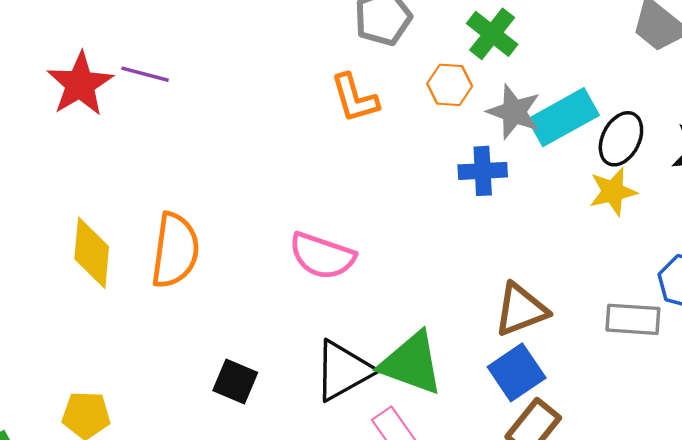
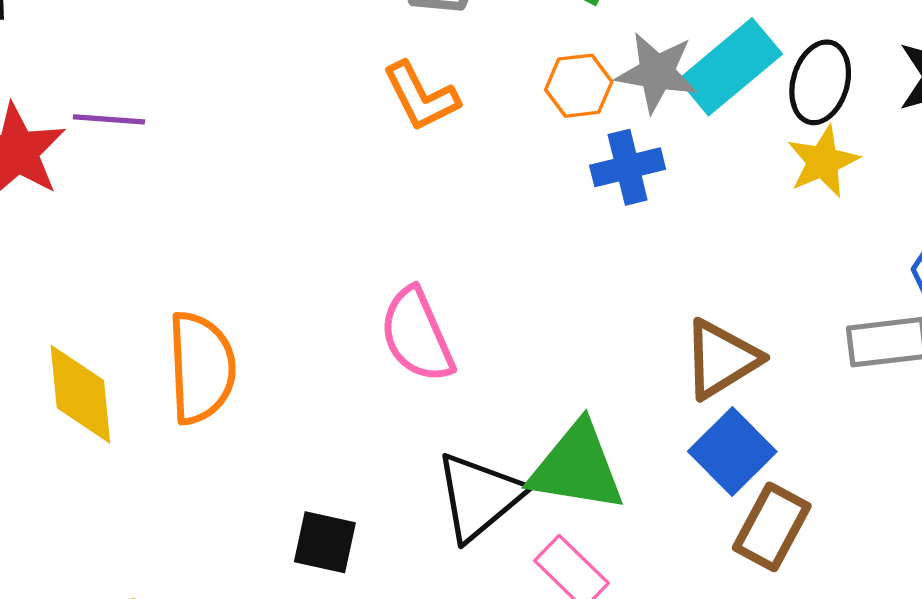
orange hexagon: (450, 85) -> (579, 86), moved
pink semicircle: (322, 256) -> (417, 335), turned 58

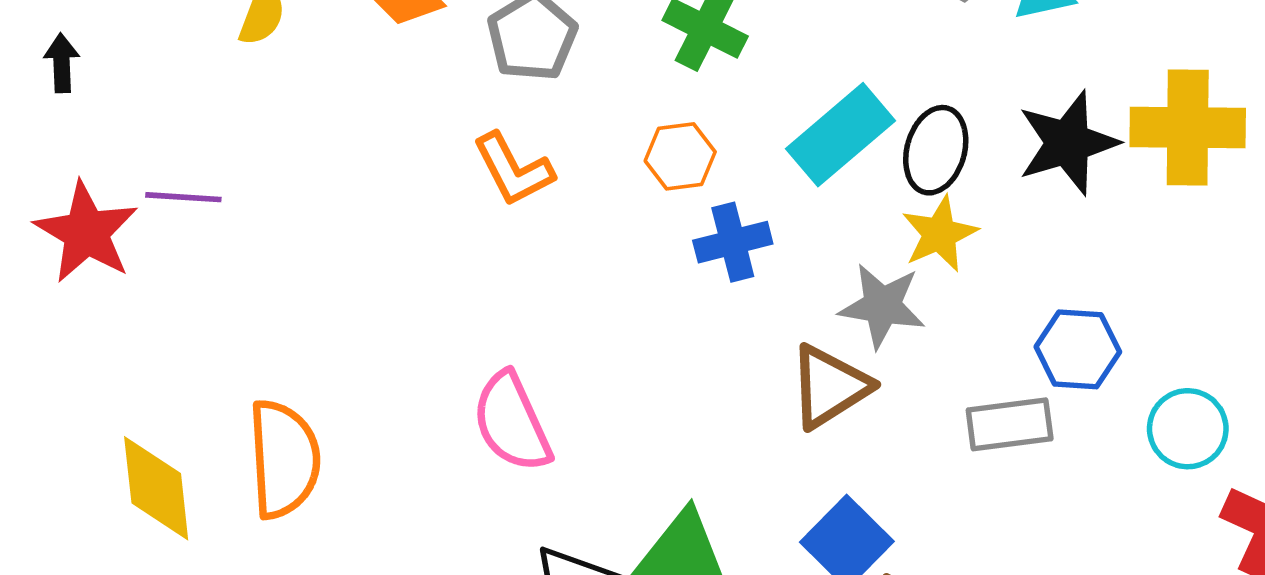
gray star: (657, 72) -> (882, 306), moved
brown triangle: (721, 359) -> (829, 387), moved

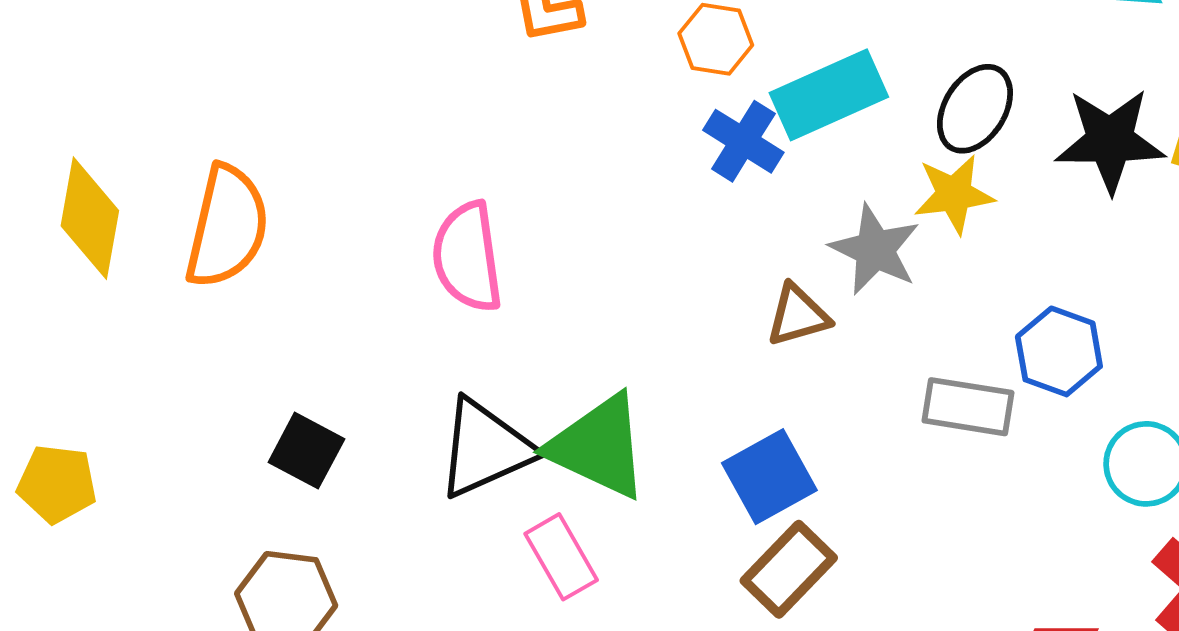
cyan rectangle: (840, 135) -> (829, 95), moved
blue cross: (733, 242) -> (743, 141), turned 30
brown triangle: (829, 387) -> (798, 315), size x0.7

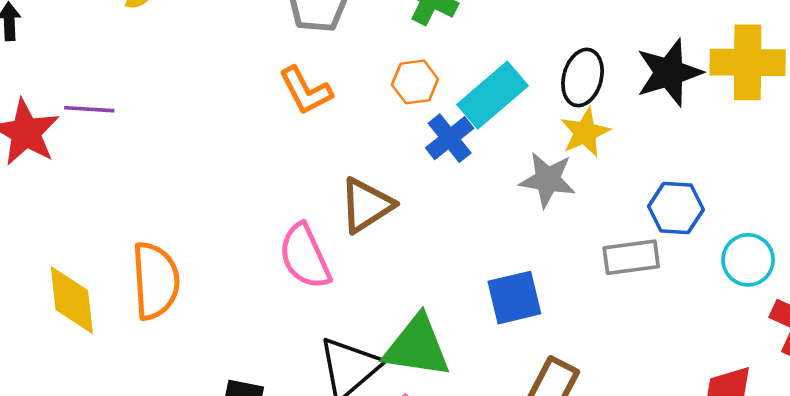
blue cross: (743, 141) -> (450, 138), turned 36
brown triangle: (798, 315) -> (366, 205), moved, size x1.4
blue square: (769, 477) -> (514, 298), moved, turned 32

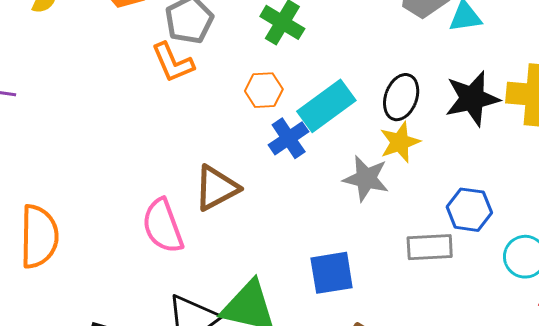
orange L-shape: (306, 91) -> (173, 62), moved

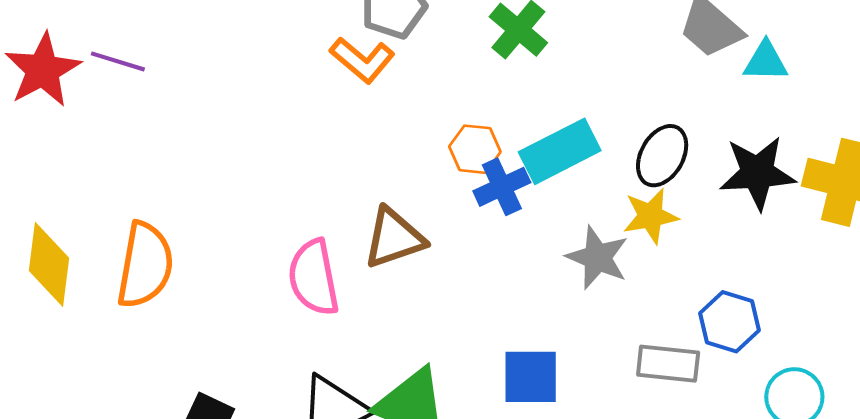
orange L-shape: (173, 62) -> (362, 60), turned -36
orange hexagon: (264, 90) -> (475, 149), moved

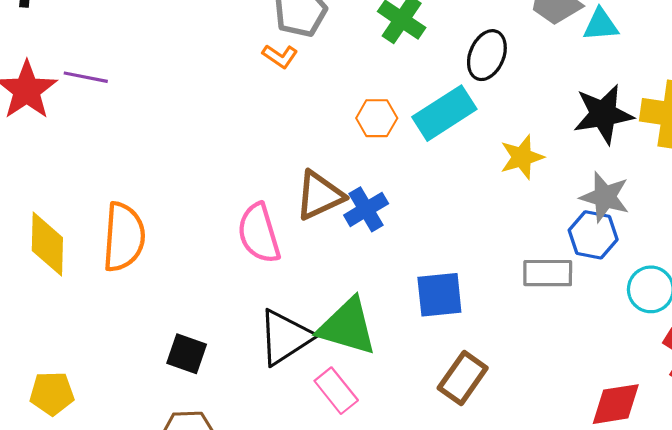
orange L-shape: (362, 60) -> (280, 56), size x0.7
black ellipse: (662, 156) -> (487, 55), moved
blue cross: (502, 187) -> (366, 209), moved
gray star: (597, 258) -> (605, 197), moved

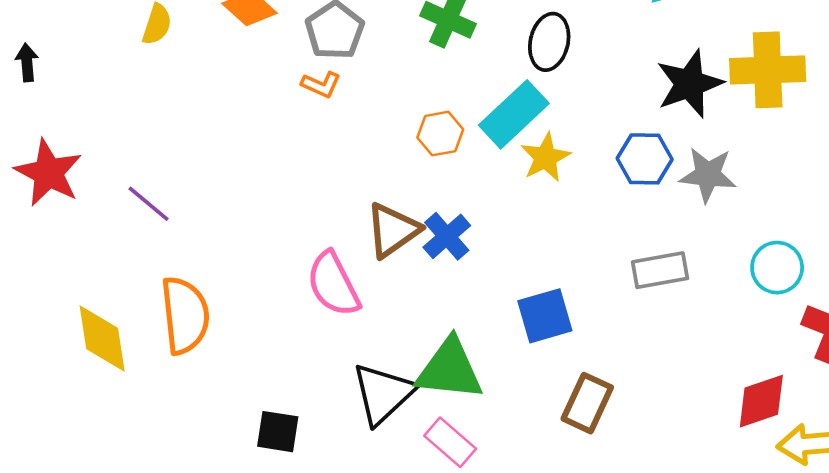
purple line: (86, 77) -> (149, 204), moved, turned 39
yellow star: (522, 157) -> (545, 157), moved
blue hexagon: (593, 235) -> (645, 159), moved

